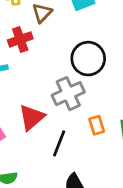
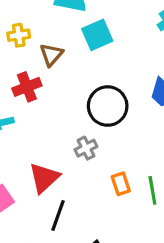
gray cross: (68, 94) -> (86, 148), size x0.6
black line: (59, 143) -> (58, 215), moved

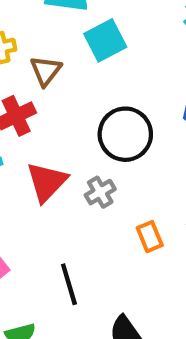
red triangle: (44, 178) -> (47, 182), moved
black line: (58, 215) -> (69, 284), turned -32

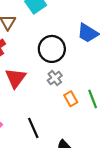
gray cross: (100, 192) -> (55, 78), moved

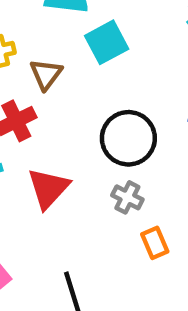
gray cross: (55, 78) -> (127, 197), turned -32

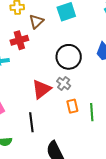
red triangle: (48, 188) -> (41, 89), moved

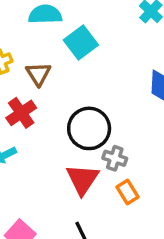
black circle: (69, 57) -> (89, 128), moved
orange rectangle: (72, 106) -> (128, 192), moved

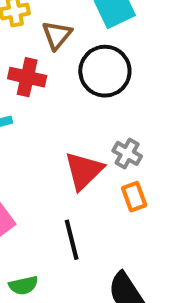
red cross: (21, 113) -> (27, 77), turned 36
black circle: (89, 128) -> (105, 71), moved

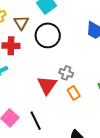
black line: (72, 240) -> (36, 121), moved

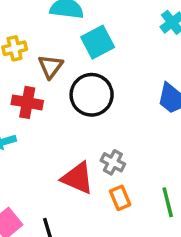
red triangle: (47, 85) -> (77, 178), turned -50

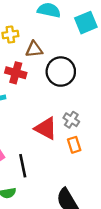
cyan square: (98, 42) -> (86, 23), moved
brown triangle: (50, 66) -> (34, 49), turned 42

